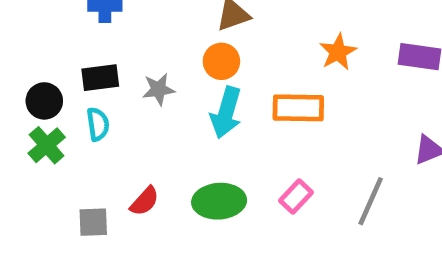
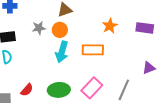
gray star: (158, 89) -> (39, 28), moved
pink rectangle: (296, 196) -> (92, 88), size x1.5

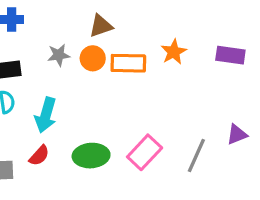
orange rectangle: (93, 50) -> (128, 63), moved
cyan arrow: (62, 52) -> (46, 115), moved
purple triangle: (149, 68) -> (237, 134), moved

